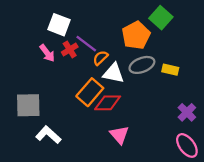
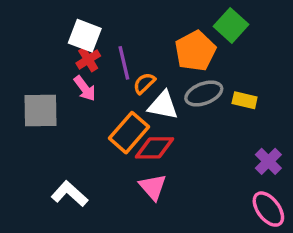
purple line: (86, 44) -> (124, 63), turned 40
red cross: (70, 50) -> (88, 59), moved
pink arrow: (47, 53) -> (85, 88), moved
gray square: (28, 105) -> (41, 110), moved
pink triangle: (119, 135) -> (153, 187), moved

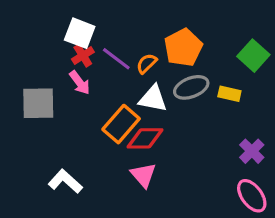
green square: (231, 25) -> (253, 56), moved
purple line: (124, 63) -> (116, 59), turned -40
orange semicircle: (144, 83) -> (147, 63), moved

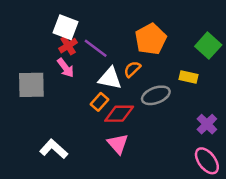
orange semicircle: (147, 63) -> (132, 69), moved
gray ellipse: (191, 87) -> (156, 95), moved
white triangle: (153, 99) -> (110, 78), moved
orange rectangle: (121, 124) -> (100, 102), size x0.6

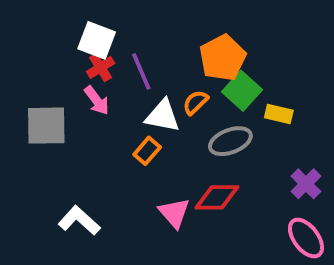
green square: (208, 46) -> (242, 91), moved
purple line: (96, 48) -> (141, 71), turned 30
red diamond: (119, 114) -> (217, 197), moved

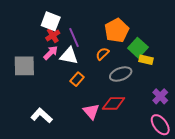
green square: (242, 91) -> (138, 48), moved
pink arrow: (97, 100) -> (51, 53), turned -98
white triangle: (163, 116) -> (69, 56), moved

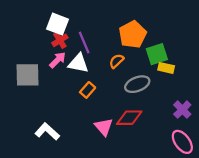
green square: (138, 48) -> (157, 54), turned 30

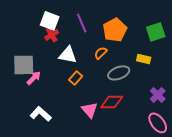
purple line: (84, 43) -> (82, 23), moved
green square: (157, 54) -> (156, 32), moved
pink arrow: (58, 60) -> (34, 78), moved

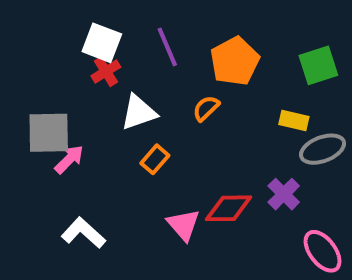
white triangle: (68, 55) -> (139, 112), turned -30
gray ellipse: (119, 73) -> (323, 149), moved
purple cross: (158, 95) -> (284, 194), moved

